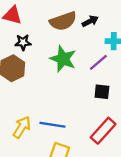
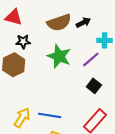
black square: (102, 92) -> (94, 86), turned 32

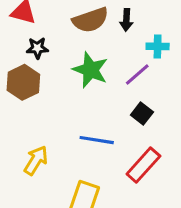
black arrow: (83, 22) -> (126, 20), turned 120
blue line: (50, 115) -> (97, 140), moved

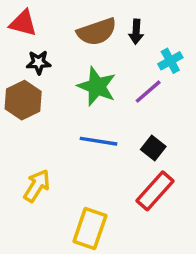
cyan cross: (158, 46) -> (170, 61), turned -30
black square: (142, 114) -> (153, 148), moved
blue line: (97, 140) -> (98, 141), moved

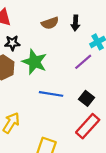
brown semicircle: (97, 32) -> (50, 23), size x0.7
green star: (97, 86) -> (34, 62), moved

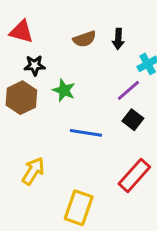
green star: (34, 62) -> (64, 90), size x0.7
black square: (87, 98) -> (133, 120), moved

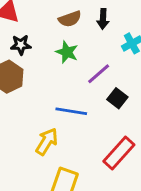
green star: (64, 90) -> (67, 52), moved
purple line: (128, 90) -> (99, 74), moved
yellow arrow: (33, 171) -> (47, 142), moved

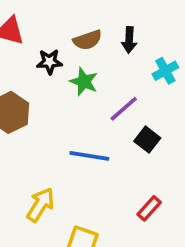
black star: (21, 45) -> (50, 62), moved
yellow arrow: (47, 142) -> (40, 205), moved
red rectangle: (119, 153) -> (149, 208), size x0.6

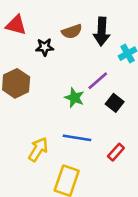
black arrow: (129, 40) -> (102, 32), size x1.5
green star: (84, 82) -> (74, 98), moved
blue line: (89, 156) -> (77, 138), moved

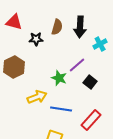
brown semicircle: (72, 32) -> (57, 27), turned -56
yellow arrow: (38, 149) -> (37, 97), moved, turned 36
red rectangle: (116, 152) -> (91, 120), size x1.5

